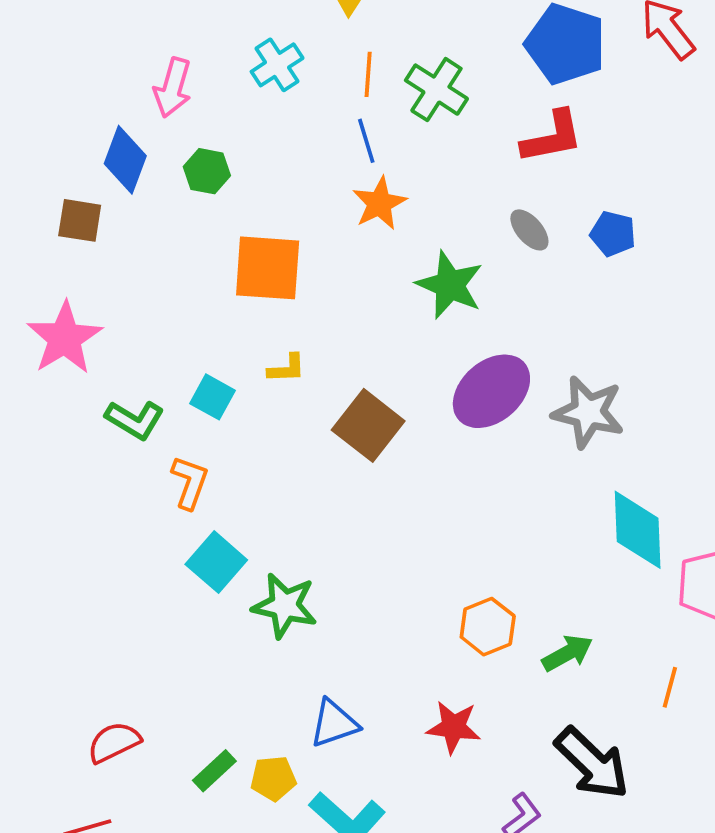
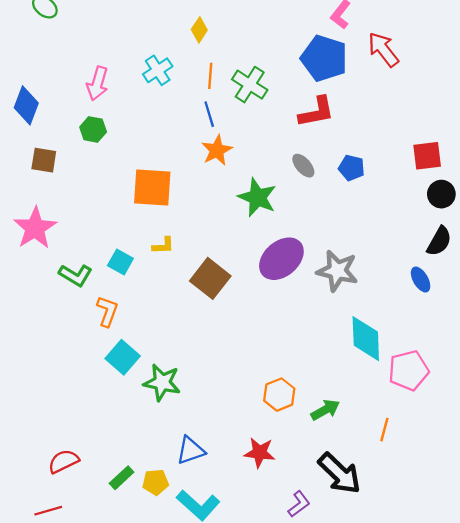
blue diamond: (125, 160) -> (26, 105), moved
green hexagon: (207, 171) -> (93, 129), moved

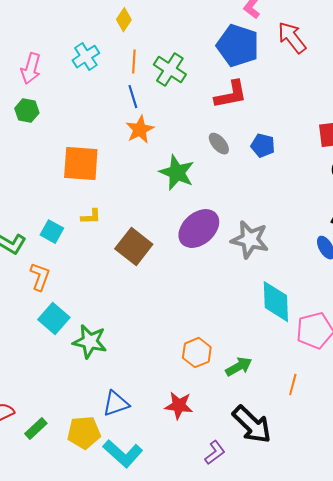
green rectangle: (122, 478) -> (36, 429), moved
yellow pentagon: (155, 482) -> (84, 433), size x1.4

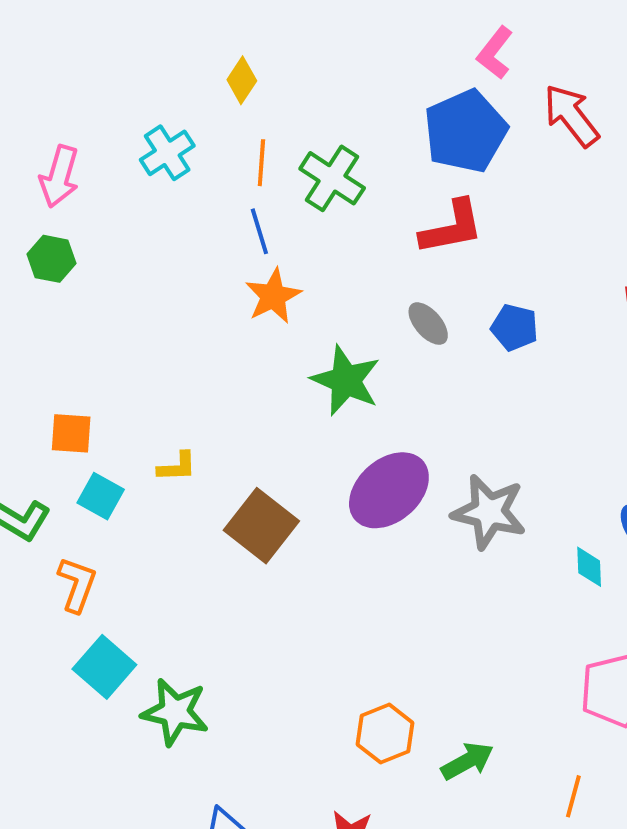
blue pentagon: (238, 46) -> (465, 131), turned 30
orange square: (81, 164) -> (71, 433), moved, size x0.6
cyan diamond: (276, 302) -> (589, 567), moved, size x0.5

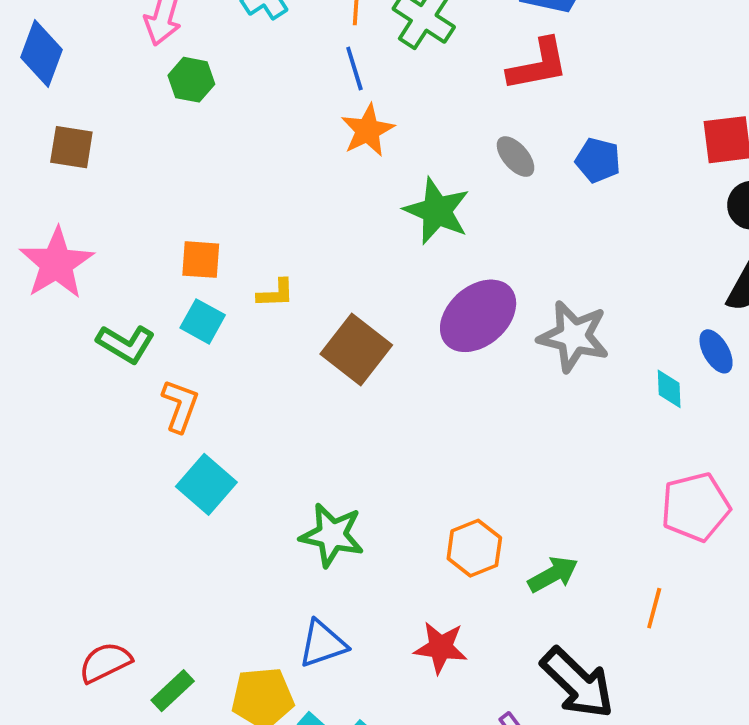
green hexagon: (51, 259) -> (191, 80), moved
orange square: (71, 433) -> (201, 260), moved
green star: (175, 712) -> (332, 535), moved

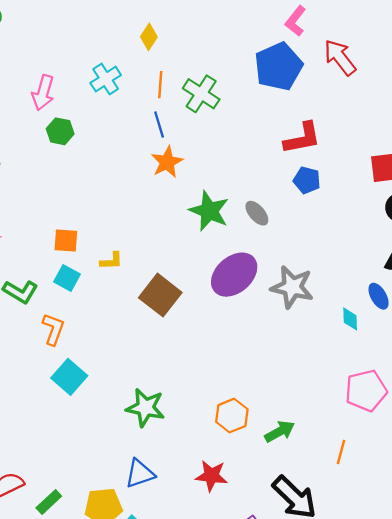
red L-shape: (538, 65) -> (302, 138), moved
gray ellipse: (516, 157) -> (257, 213), moved

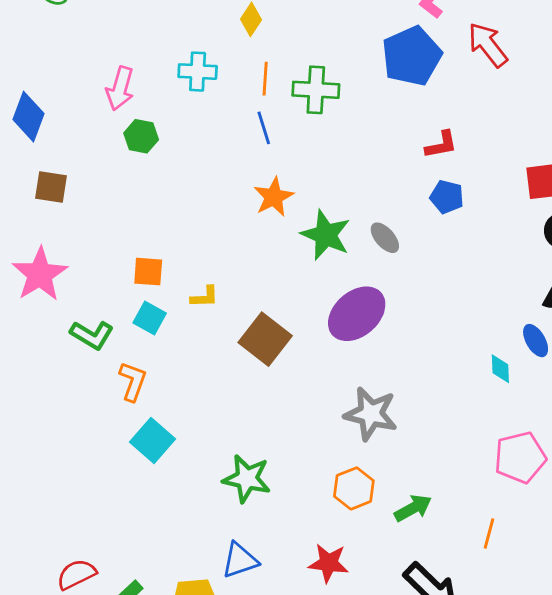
cyan cross: (106, 79) -> (198, 72), turned 36
green cross: (201, 94) -> (316, 90), turned -30
red L-shape: (302, 138) -> (441, 145), size x0.7
orange star: (167, 162) -> (274, 197), moved
gray star: (292, 287) -> (371, 414), moved

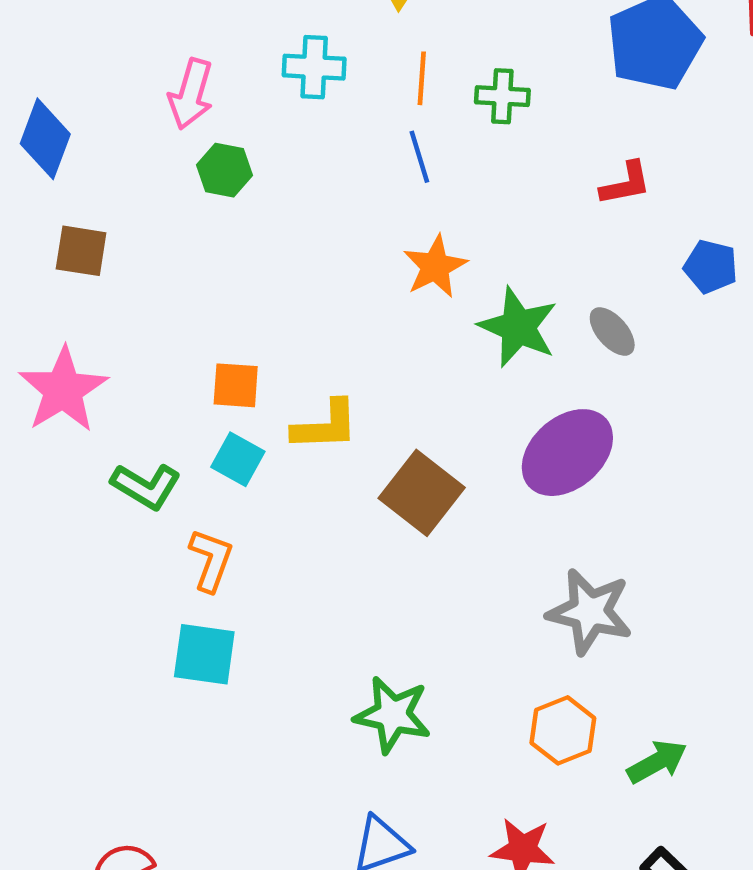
green cross: (316, 90) -> (502, 96), size x0.7
red L-shape: (441, 145) -> (626, 184), moved
yellow L-shape: (205, 297) -> (325, 426), size x1.5
cyan square: (152, 441) -> (204, 654), moved, turned -33

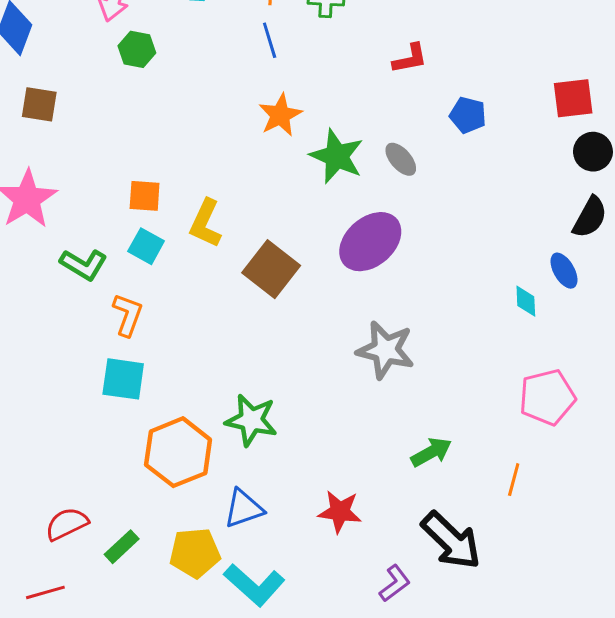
yellow L-shape: (325, 426) -> (206, 223), turned 117
orange hexagon: (563, 730) -> (178, 452), moved, size x1.5

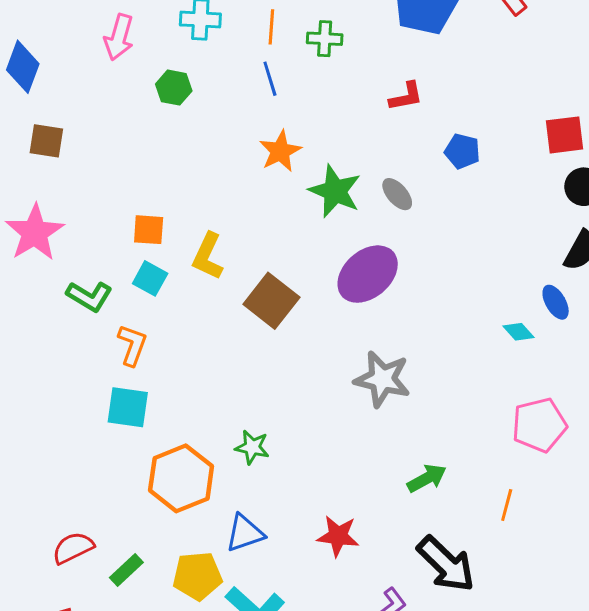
green hexagon: (137, 49) -> (174, 88), moved
cyan diamond: (526, 301) -> (519, 332), turned -40
green star: (251, 420) -> (252, 447), size x0.7

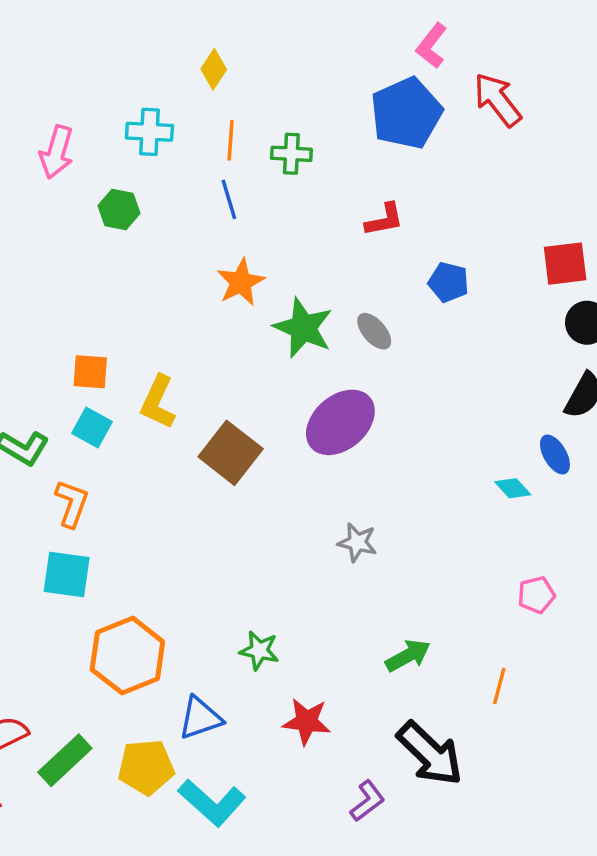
gray star: (382, 379) -> (357, 542), size x0.6
pink pentagon: (539, 425) -> (536, 595), size x0.6
green star: (252, 447) -> (259, 651), moved
green rectangle: (126, 570) -> (65, 760), size x1.4

